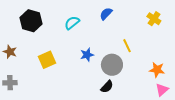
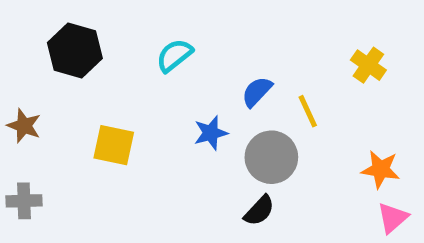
blue semicircle: (106, 14) -> (257, 92), moved
yellow cross: (154, 19) -> (368, 65), moved
yellow square: (47, 60) -> (114, 145), turned 36

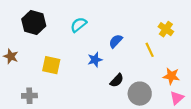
yellow line: (308, 111) -> (150, 50), moved
gray circle: (271, 157) -> (140, 94), moved
gray cross: (24, 201) -> (29, 96), moved
black semicircle: (259, 211) -> (117, 80), moved

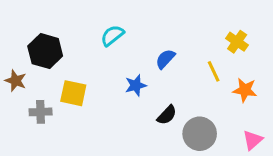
black hexagon: (34, 23) -> (45, 51), moved
orange star: (171, 76) -> (245, 90), moved
gray cross: (29, 96) -> (41, 112), moved

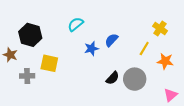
yellow line: (214, 71) -> (144, 48), turned 56
blue star: (136, 85) -> (91, 48), moved
gray circle: (200, 134) -> (135, 79), moved

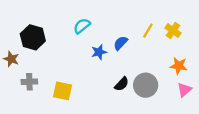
yellow line: (144, 48) -> (148, 30), moved
yellow square: (49, 63) -> (62, 91), moved
pink triangle: (171, 95) -> (184, 90), moved

